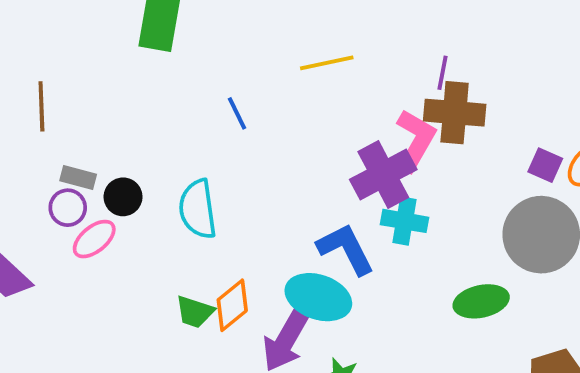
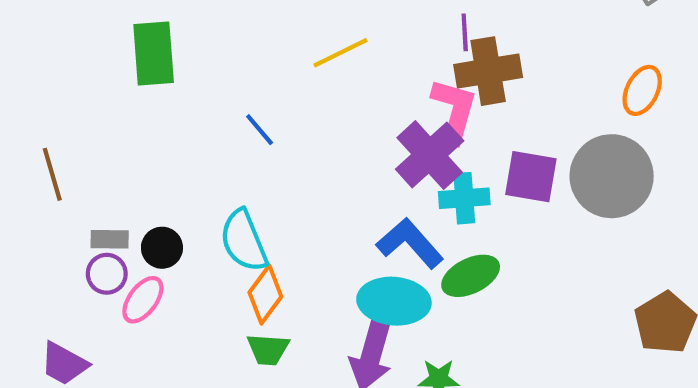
purple square: (545, 165) -> (531, 177), moved, size x1.5
green ellipse: (481, 301) -> (471, 276), moved
orange diamond: (232, 305) -> (265, 295), moved

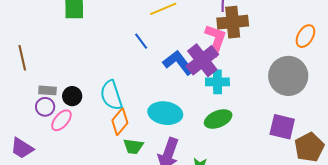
blue line: (260, 130) -> (141, 41), moved
purple square: (531, 177) -> (282, 127), moved
blue L-shape: (410, 243) -> (178, 63), moved
cyan ellipse: (394, 301) -> (165, 113), moved
green trapezoid: (268, 349) -> (133, 146), moved

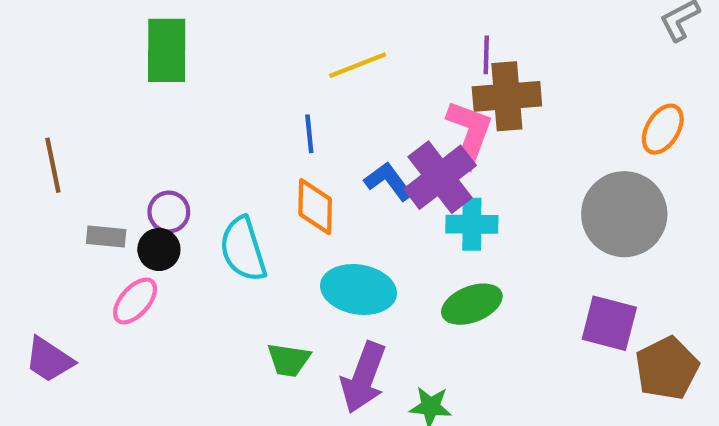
blue line: (141, 41) -> (309, 134), turned 30
blue L-shape: (178, 63) -> (389, 181), size x0.7
purple circle: (45, 107) -> (169, 212), moved
orange diamond: (120, 122) -> (315, 207), moved, turned -40

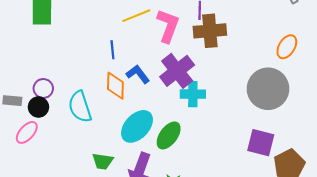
pink L-shape: (469, 134) -> (168, 26), moved
blue L-shape: (389, 181) -> (138, 74), moved
cyan ellipse: (358, 289) -> (137, 126), turned -56
green ellipse: (472, 304) -> (169, 135), moved, turned -32

